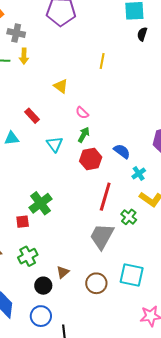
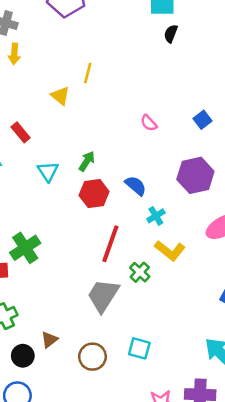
yellow line: (102, 61) -> (88, 73), moved
pink semicircle: (82, 113) -> (149, 123), moved
cyan square: (132, 275) -> (139, 348), size x0.7

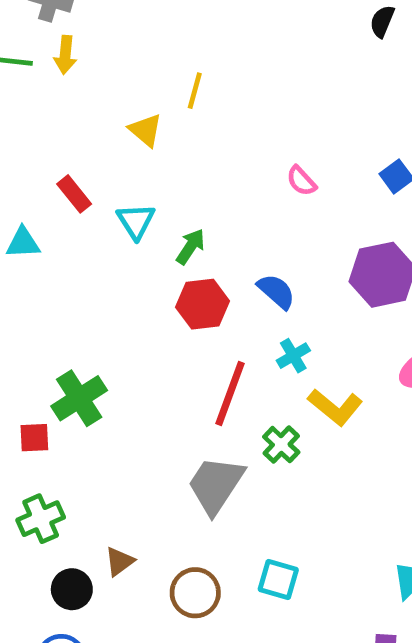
black semicircle: (171, 34) -> (382, 21), moved
cyan triangle: (48, 171) -> (136, 221), moved
cyan cross: (156, 216) -> (293, 356), moved

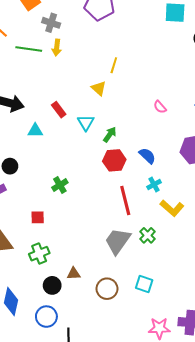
yellow triangle: (146, 130) -> (99, 88), moved
red line: (230, 393) -> (125, 201), turned -36
green cross: (79, 398) -> (60, 185), moved, size x0.7
green cross: (281, 445) -> (148, 235), moved
brown triangle: (119, 561) -> (74, 274), turned 32

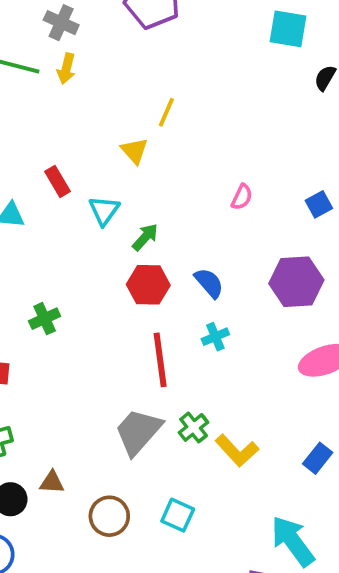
pink semicircle: (160, 107) -> (242, 197), turned -120
yellow L-shape: (172, 208) -> (237, 451), moved

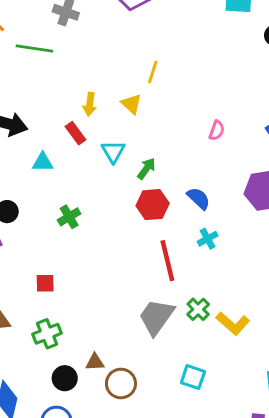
yellow arrow: (66, 69) -> (90, 104), moved
green cross: (45, 319) -> (69, 217), moved
brown circle: (109, 516) -> (121, 383), moved

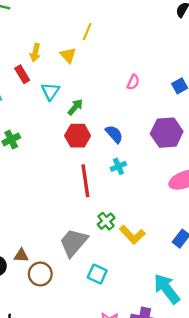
gray trapezoid: (156, 317) -> (74, 242), moved

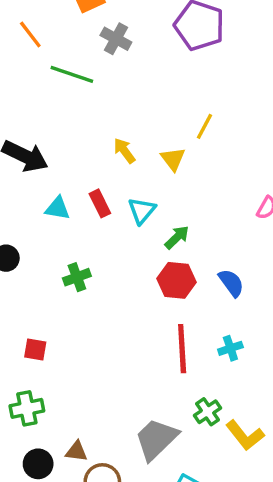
yellow arrow: (35, 53) -> (124, 151), turned 126
red rectangle: (22, 74) -> (100, 203), moved
cyan cross: (118, 166) -> (230, 348), moved

